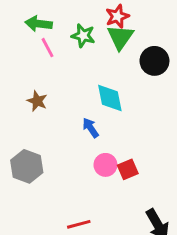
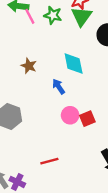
pink line: (48, 48) -> (30, 16), moved
brown star: (37, 101) -> (29, 66), moved

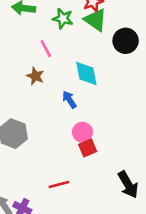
pink line: (30, 16) -> (46, 49), moved
green triangle: (82, 16) -> (95, 20), turned -30
red square: (87, 119) -> (88, 148), moved

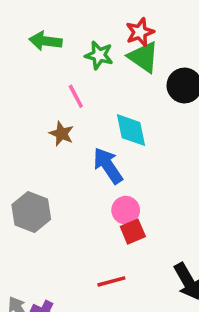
blue arrow: (69, 100) -> (108, 166), size x1.5
red line: (59, 185) -> (111, 281), moved

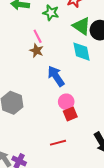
green triangle: (143, 57) -> (82, 26), moved
cyan diamond: (131, 130) -> (82, 52), moved
brown star: (62, 134) -> (37, 51), moved

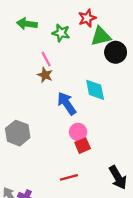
green triangle: (82, 26) -> (101, 36), moved, turned -48
cyan diamond: (82, 52) -> (95, 90), moved

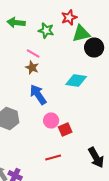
pink line: (46, 59) -> (33, 54), turned -32
cyan diamond: (95, 90) -> (76, 80), turned -70
blue arrow: (67, 103) -> (38, 94), moved
pink circle: (78, 132) -> (51, 120), moved

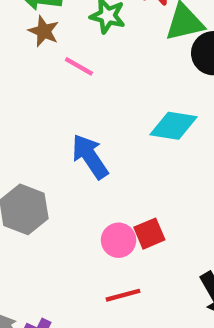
brown star: (32, 68) -> (44, 31), moved
pink circle: (51, 120) -> (119, 240), moved

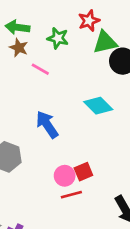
cyan diamond: (174, 126) -> (98, 106), turned 36
red line: (123, 295) -> (71, 195), moved

